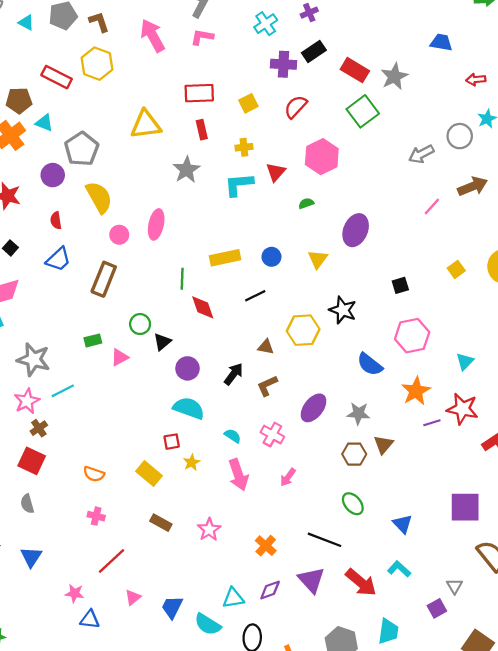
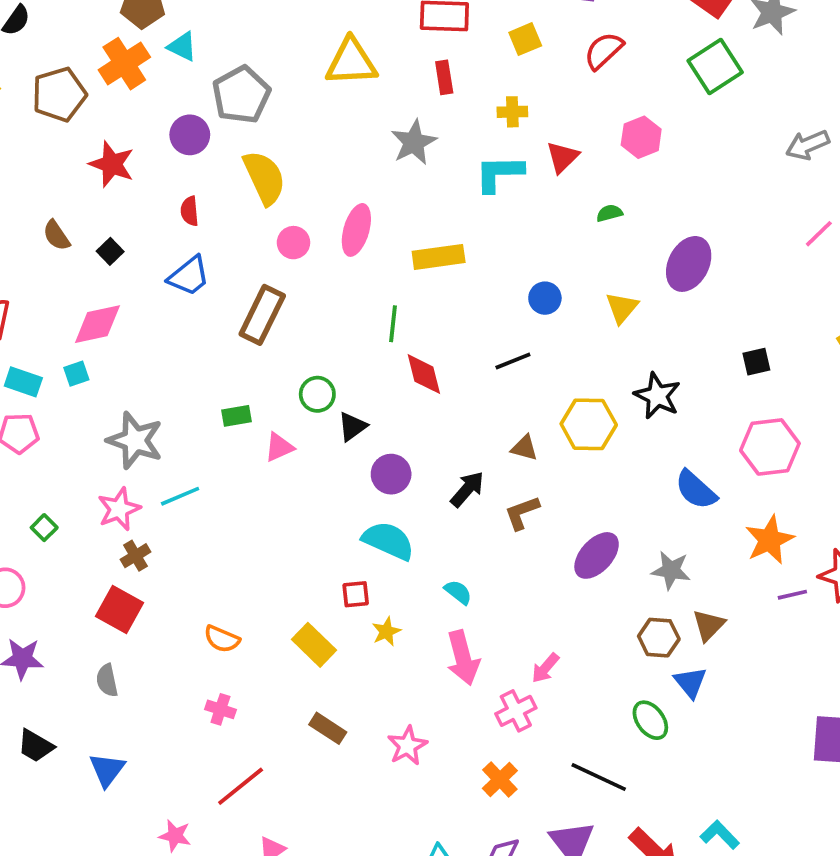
pink hexagon: (322, 157) -> (641, 137), size x0.7
yellow rectangle: (225, 258) -> (439, 257), moved
pink cross: (272, 435) -> (516, 711), moved, turned 30
blue triangle: (403, 524) -> (690, 682), moved

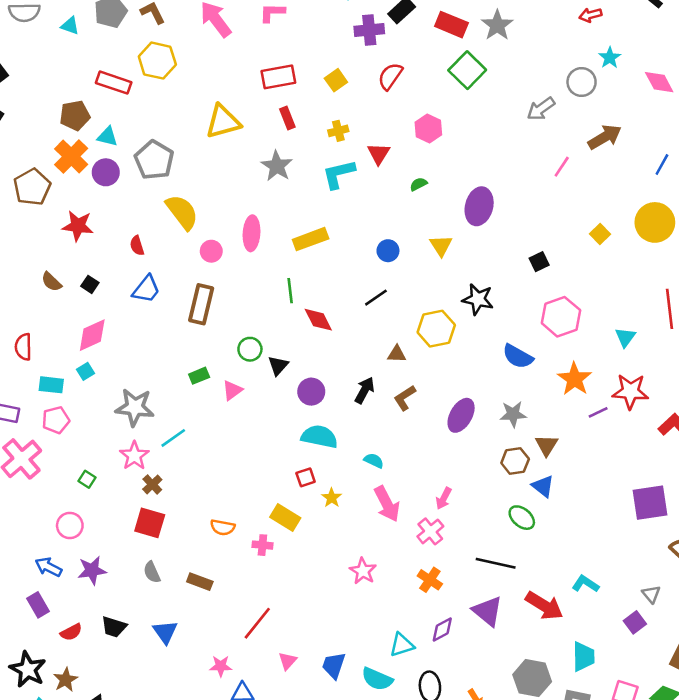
purple circle: (190, 135) -> (106, 172), moved
pink cross: (220, 709) -> (262, 545), moved
brown rectangle: (328, 728) -> (200, 582), moved

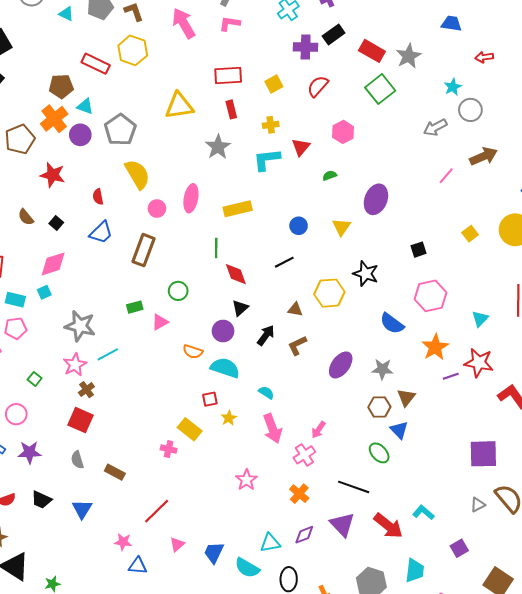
cyan star: (610, 58) -> (453, 87), moved
black triangle: (278, 366) -> (240, 308), moved
orange semicircle: (223, 527) -> (193, 352), moved
gray triangle: (651, 594) -> (478, 505), moved, turned 35

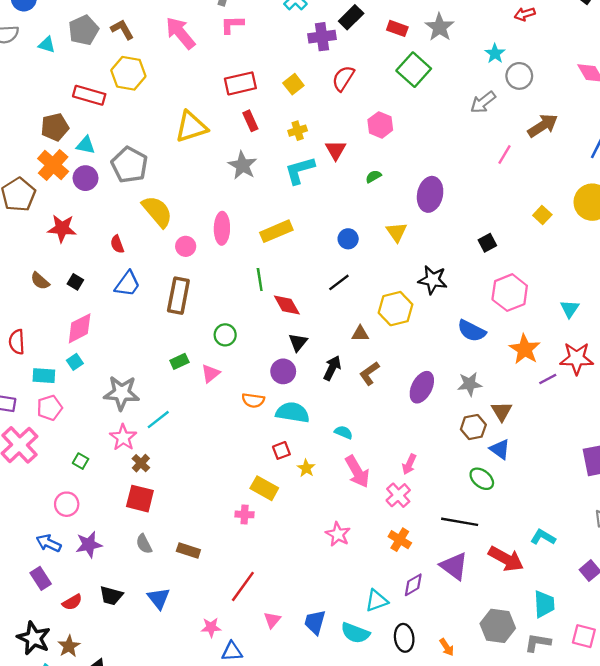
red rectangle: (372, 51) -> (397, 28), size x0.7

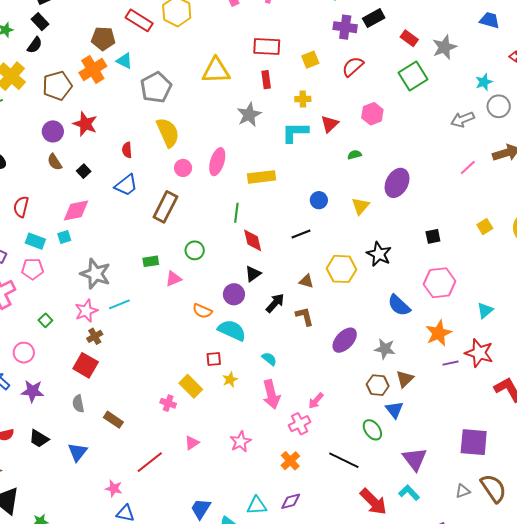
purple circle: (86, 178) -> (53, 131), moved
brown L-shape: (369, 373) -> (305, 316), turned 95
purple triangle: (454, 566) -> (415, 459), moved
pink triangle: (272, 620) -> (192, 443), moved

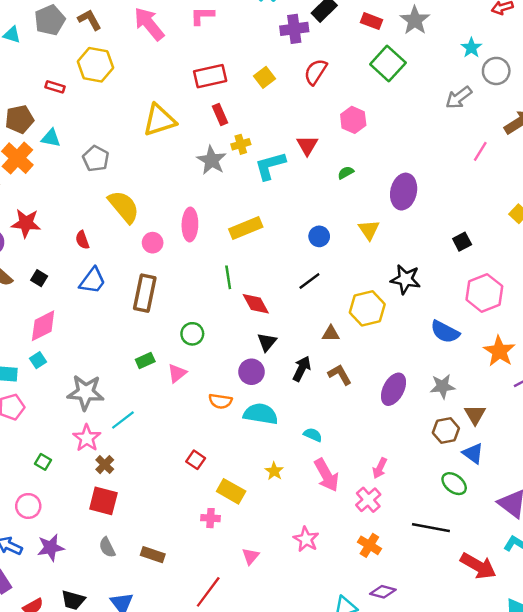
red rectangle: (139, 20) -> (55, 87), size x0.6
gray pentagon: (156, 87) -> (96, 159), size x0.7
yellow cross: (303, 99) -> (241, 144), moved
red square: (214, 359) -> (196, 460), moved, turned -35
purple diamond: (291, 501) -> (383, 592), turned 45

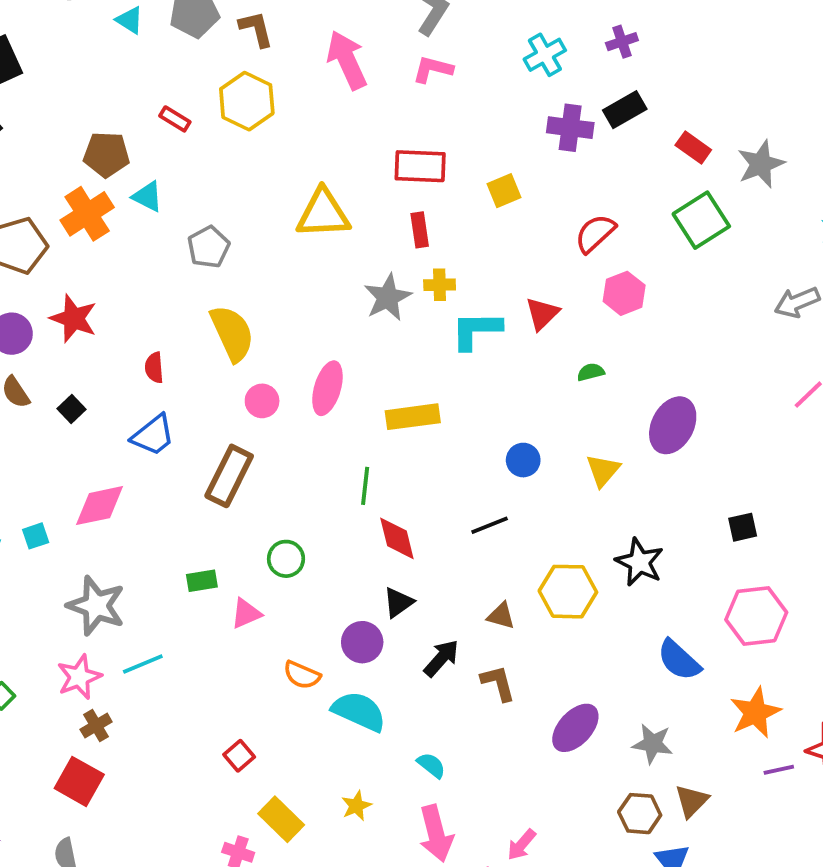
red semicircle: (316, 72) -> (595, 233), moved
pink diamond: (43, 326) -> (100, 506), moved

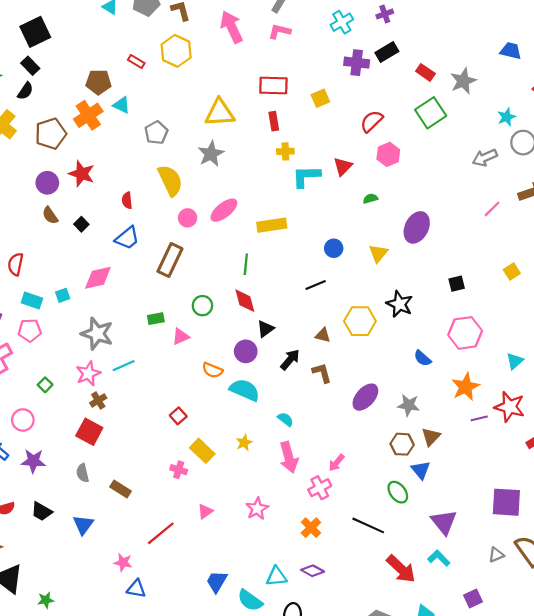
gray star: (388, 297) -> (211, 154), moved
pink ellipse: (327, 388) -> (224, 210), turned 36
red diamond: (397, 538) -> (245, 301), moved
blue semicircle: (679, 660) -> (422, 358), size x0.7

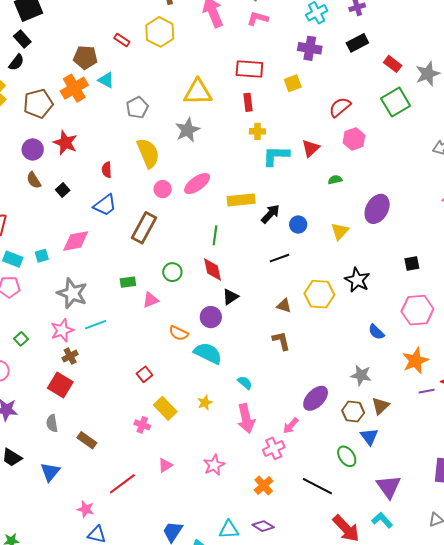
purple cross: (357, 63) -> (310, 48), moved
black arrow: (290, 360) -> (270, 214), moved
purple ellipse: (365, 397) -> (316, 398), moved

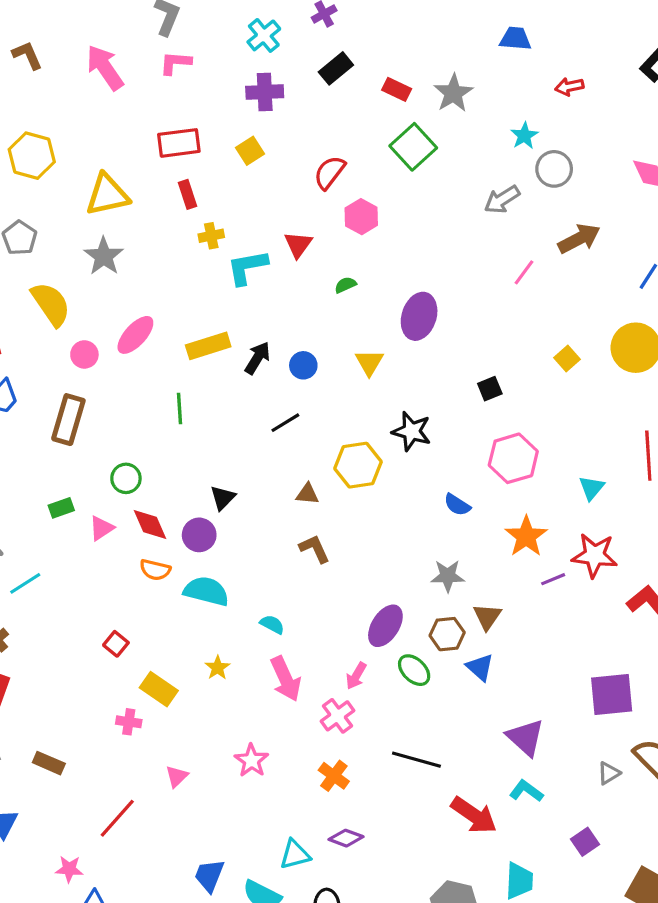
yellow hexagon: (160, 32) -> (32, 156), moved
red diamond: (212, 269) -> (150, 524), moved
green ellipse: (347, 456) -> (414, 670), moved

